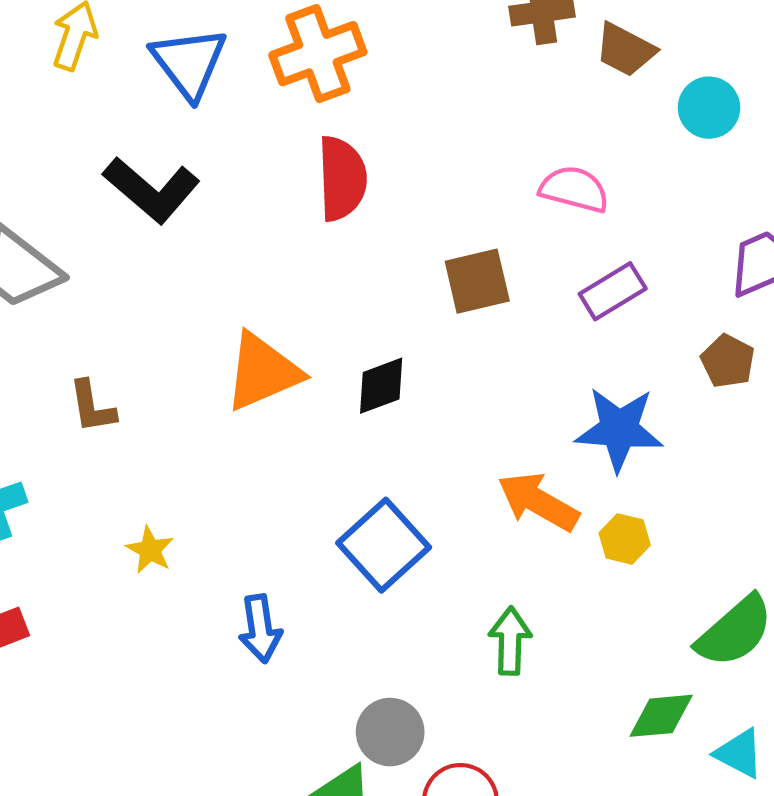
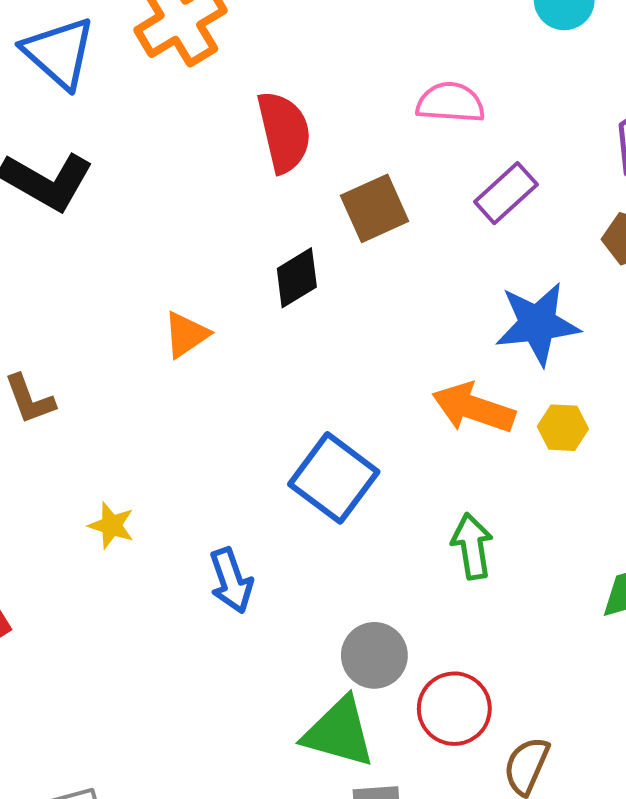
red semicircle: (342, 178) -> (284, 132), moved
orange triangle: (263, 372) -> (186, 335), size x0.6
black diamond: (381, 386) -> (297, 278), moved

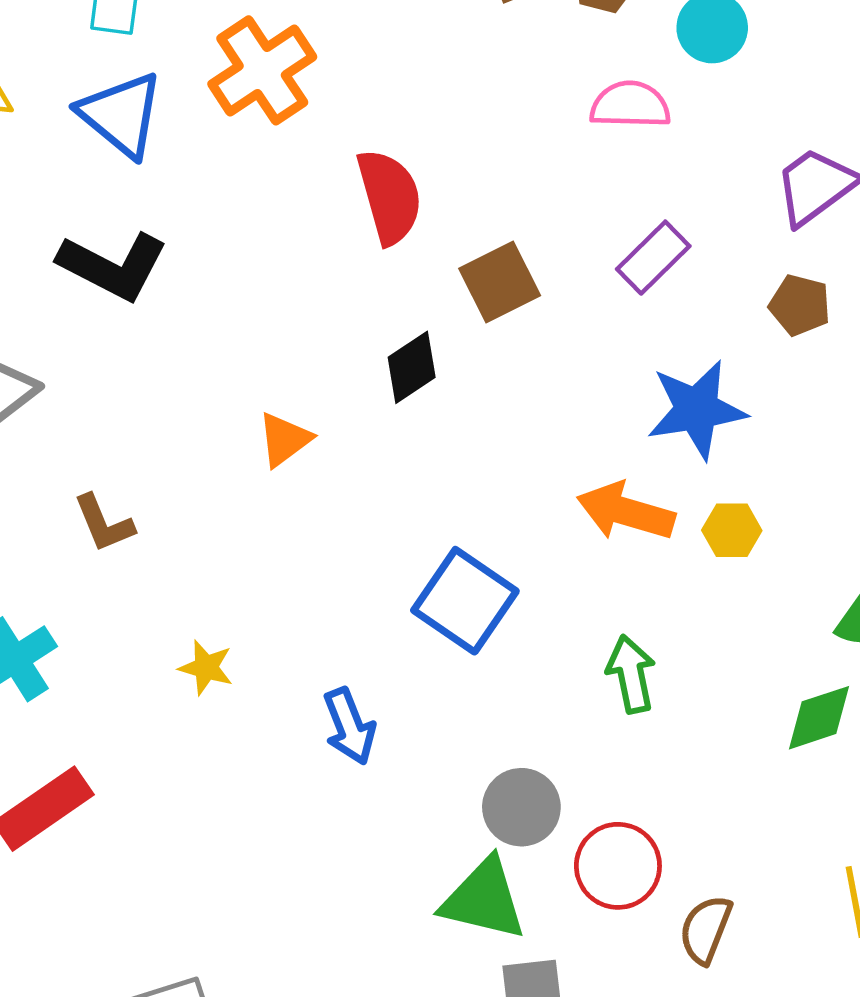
pink semicircle: (450, 103) -> (630, 105), moved

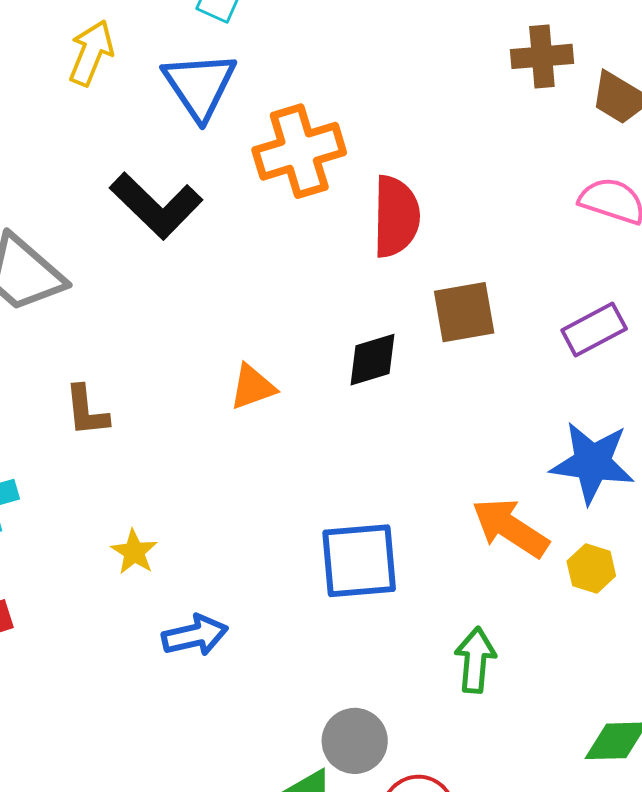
orange cross: (262, 70) -> (299, 151), moved
blue square: (465, 601) -> (359, 561), turned 34
blue arrow: (349, 726) -> (195, 635), moved, turned -98

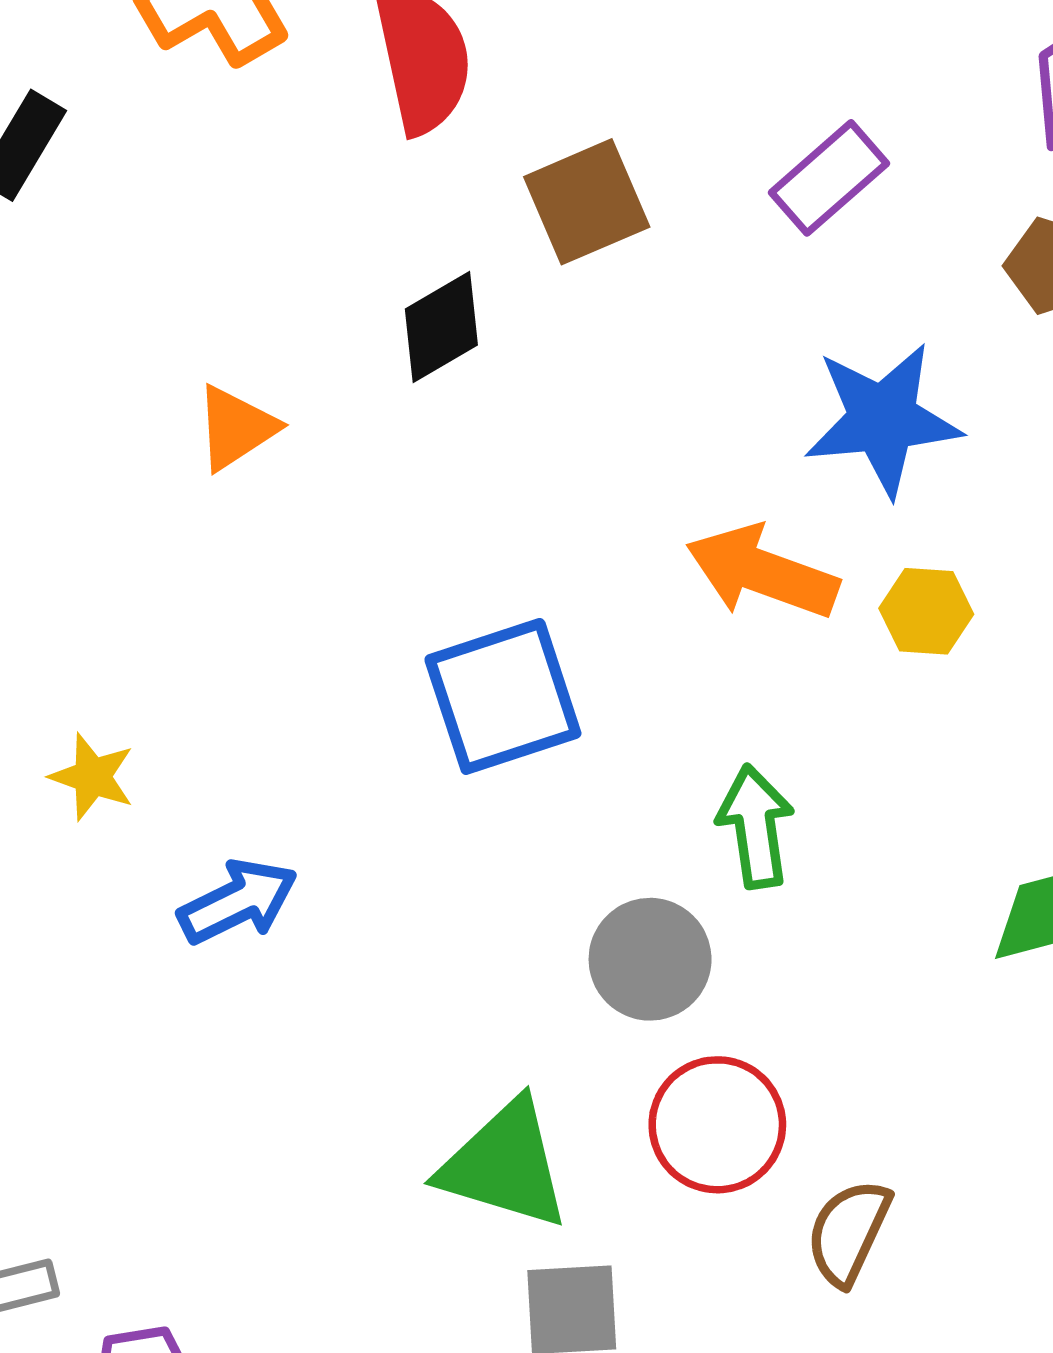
gray circle: (355, 741) -> (650, 959), moved

